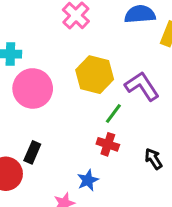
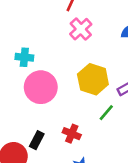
red cross: (108, 144) -> (72, 134), moved

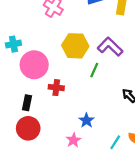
red cross: (72, 134) -> (56, 88), moved
black rectangle: (37, 140) -> (27, 103), moved

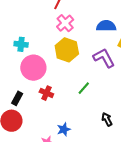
yellow hexagon: (75, 46) -> (67, 50), moved
purple L-shape: (110, 47) -> (104, 58), moved

